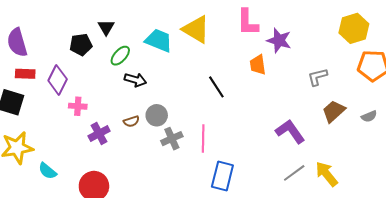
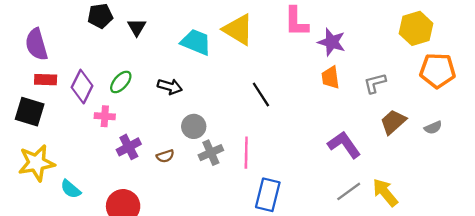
black pentagon: (81, 45) -> (100, 16), moved
green ellipse: (120, 56) -> (121, 82), moved
orange trapezoid: (258, 65) -> (330, 77), moved
brown semicircle: (131, 121) -> (165, 156), moved

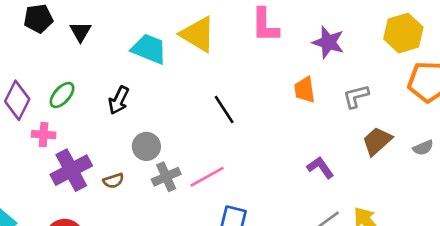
purple star: (332, 42) -> (328, 42), moved
black arrow: (170, 87) -> (119, 100), turned 100
purple L-shape: (344, 145) -> (320, 167), size x0.7
purple cross: (129, 147) -> (71, 170), size x1.4
pink line: (246, 153) -> (207, 177), turned 60

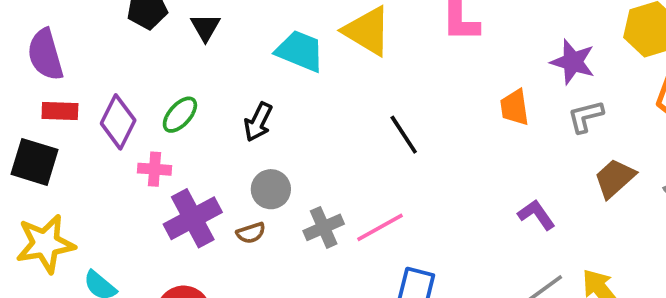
purple star: (328, 42) -> (573, 62), moved
gray circle: (146, 146) -> (271, 189), moved

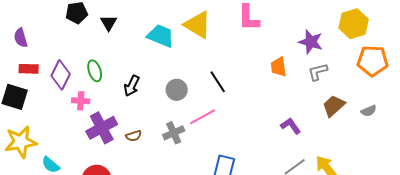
purple semicircle: (45, 55) -> (21, 38), size x0.7
green ellipse: (180, 115) -> (95, 71), turned -60
black arrow: (258, 122) -> (132, 86), moved
gray circle: (271, 189) -> (177, 90), moved
pink line: (380, 227) -> (203, 117), moved

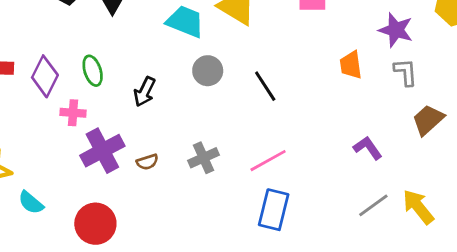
gray L-shape: (318, 72) -> (406, 72), turned 100
gray circle: (177, 90) -> (208, 71), moved
pink line: (203, 117) -> (268, 161), moved

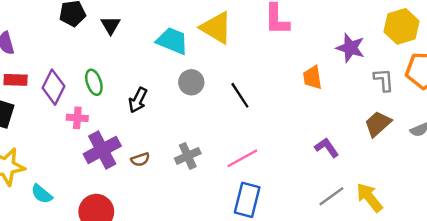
gray L-shape: (406, 72) -> (384, 80), moved

